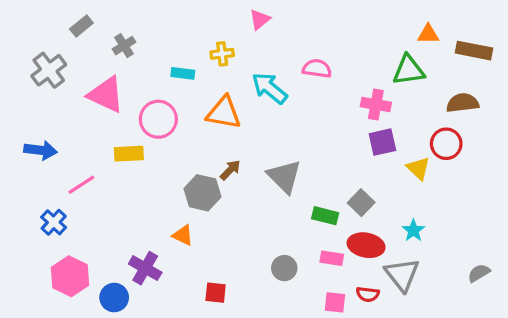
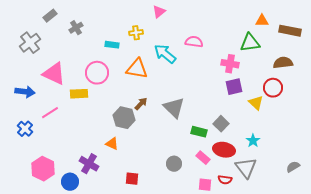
pink triangle: (106, 95) -> (54, 74), moved
blue cross: (54, 222) -> (25, 129), moved
pink rectangle: (332, 258) -> (203, 158), turned 32

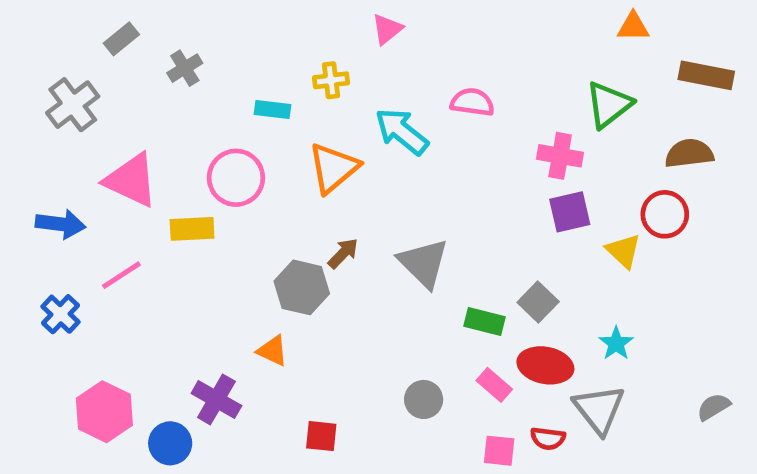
orange triangle: (262, 21) -> (633, 27), moved
green triangle: (250, 43) -> (609, 105), turned -30
orange triangle: (137, 69) -> (333, 168), turned -50

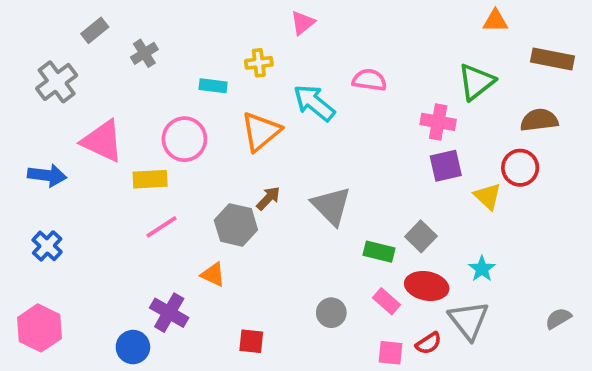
pink line: (121, 275) -> (162, 227), moved
pink hexagon: (104, 412) -> (39, 328), moved
red semicircle: (548, 438) -> (429, 343), turned -40

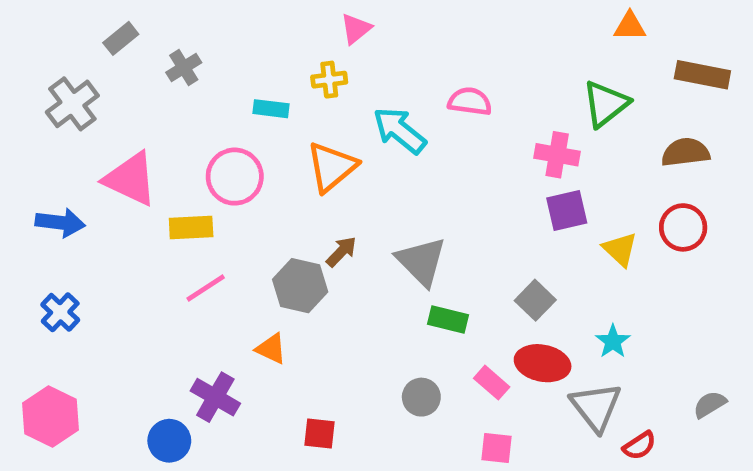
pink triangle: (303, 23) -> (356, 29), moved
red circle: (520, 168) -> (683, 227), moved
green rectangle: (379, 252) -> (448, 320), moved
red semicircle: (429, 343) -> (639, 446), moved

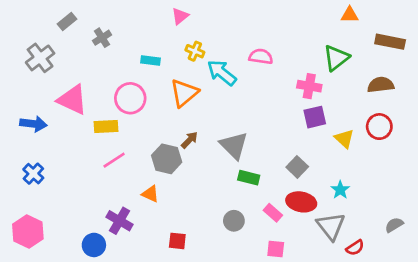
pink triangle: (356, 29) -> (180, 16), moved
yellow cross: (329, 80) -> (195, 51), moved, turned 30

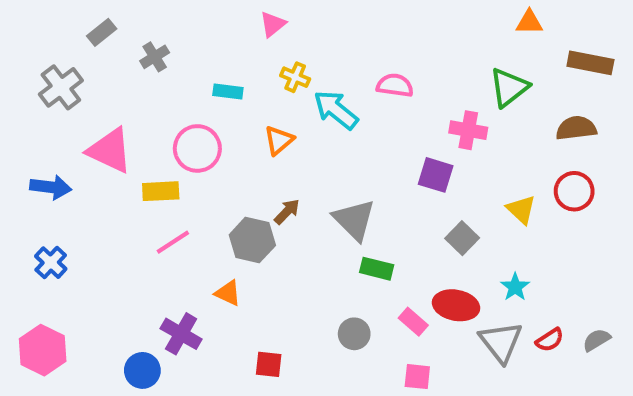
orange triangle: (184, 93) -> (279, 140), size x0.7
purple square: (315, 117) -> (436, 175), moved, turned 30
gray square: (297, 167) -> (462, 238), moved
red semicircle: (355, 248) -> (550, 340), moved

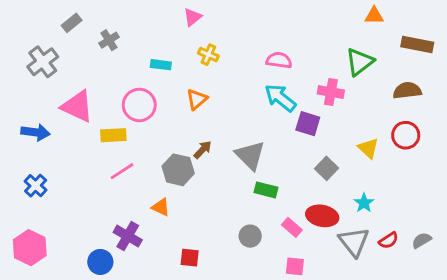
cyan arrow: (336, 110) -> (280, 98), moved

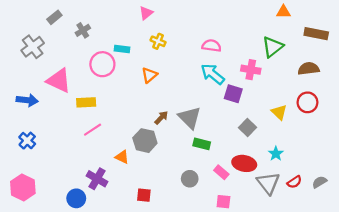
pink circle: (139, 105) -> (102, 64), moved
brown arrow: (203, 150) -> (161, 118), moved
gray hexagon: (178, 170) -> (145, 141), moved

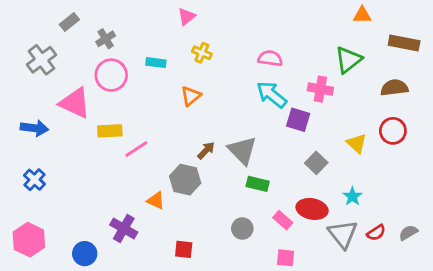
pink circle: (102, 64) -> (111, 75), moved
pink line: (93, 130) -> (136, 149), moved
blue circle: (76, 198) -> (85, 254), moved

